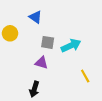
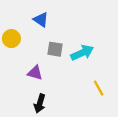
purple triangle: (41, 63) -> (35, 73), moved

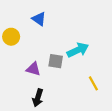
gray square: (55, 49) -> (56, 61), moved

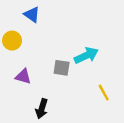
blue triangle: (39, 19) -> (32, 15), moved
purple triangle: (33, 69) -> (23, 76), moved

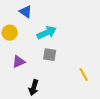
cyan arrow: (86, 55) -> (47, 33), moved
purple triangle: (23, 76) -> (19, 62), turned -40

